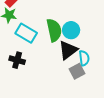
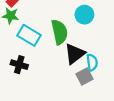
cyan circle: (71, 30) -> (84, 15), moved

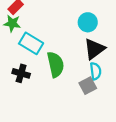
green semicircle: (59, 32) -> (56, 64), moved
black triangle: (75, 54) -> (94, 49), moved

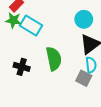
cyan rectangle: (31, 43) -> (31, 26), moved
gray square: (88, 86) -> (84, 78), turned -35

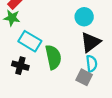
cyan rectangle: (31, 26) -> (30, 41), moved

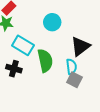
cyan circle: (84, 17) -> (52, 22), moved
cyan semicircle: (92, 64) -> (71, 67), moved

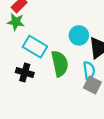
cyan circle: (52, 22) -> (79, 35), moved

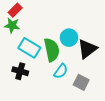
green semicircle: (60, 64) -> (52, 50), moved
cyan semicircle: (89, 70) -> (61, 71), moved, turned 42

